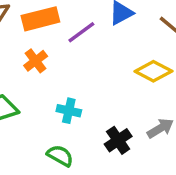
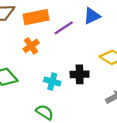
black cross: (118, 140) -> (80, 74), moved, turned 30

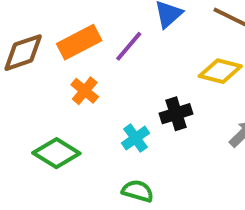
cyan cross: (52, 81) -> (135, 138), turned -35

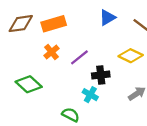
purple line: (129, 46) -> (79, 57), moved
cyan cross: (135, 138) -> (90, 95), moved, turned -35

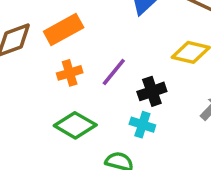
orange cross: (51, 52) -> (70, 73), turned 35
green diamond: (29, 84) -> (75, 125), moved

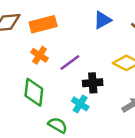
orange cross: (70, 73) -> (39, 55), turned 35
green diamond: (75, 125) -> (34, 92), turned 52

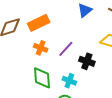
black cross: (93, 83) -> (87, 61), turned 35
cyan cross: (80, 104) -> (69, 81), moved

